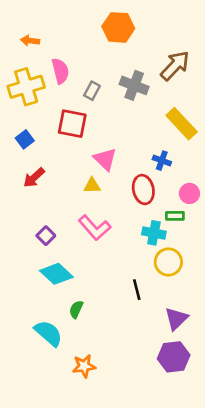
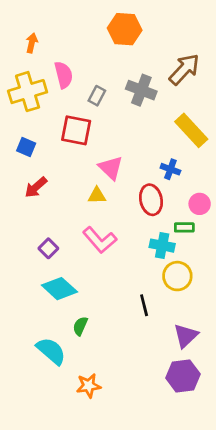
orange arrow: (30, 41) -> (32, 43), turned 96
blue square: (25, 139) -> (26, 147), turned -30

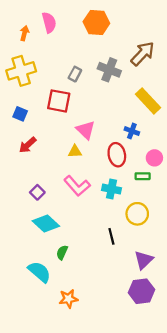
pink semicircle: (64, 75) -> (49, 22), moved
cyan cross: (162, 246) -> (111, 189), moved

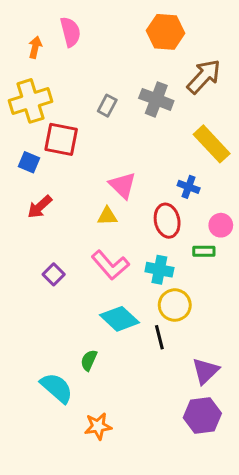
orange hexagon: (96, 22) -> (166, 32), moved
red square: (59, 101) -> (61, 139), moved
yellow circle: (137, 214) -> (175, 305), moved
cyan diamond: (46, 223) -> (120, 319), moved

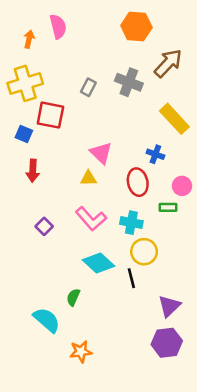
red arrow: (40, 207) -> (33, 171), turned -45

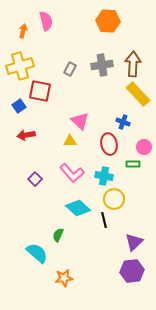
brown arrow: (168, 63) -> (133, 64), moved, turned -40
gray cross: (129, 82) -> (102, 65), turned -30
blue square: (24, 134) -> (19, 106), turned 32
red arrow: (33, 171) -> (26, 135), turned 78

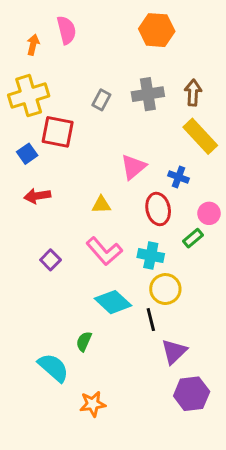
brown arrow: (133, 64) -> (193, 93), size x0.7
pink triangle: (80, 121) -> (133, 167), moved, turned 36
green rectangle: (133, 164) -> (193, 238), turned -40
purple triangle: (134, 242) -> (174, 352), moved

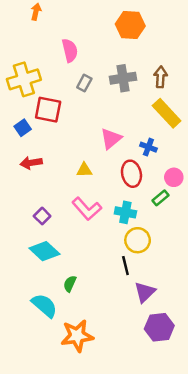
pink semicircle: (66, 30) -> (70, 50), moved
orange arrow: (33, 45) -> (36, 12), moved
cyan diamond: (113, 302) -> (44, 251), moved
orange star: (93, 404) -> (77, 336), size x1.5

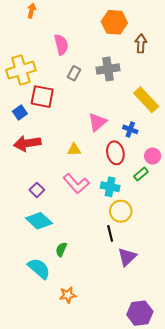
brown arrow: (161, 77) -> (141, 44), moved
red arrow: (31, 163) -> (27, 143), size x1.4
purple hexagon: (159, 327) -> (140, 313), moved
orange star: (77, 336) -> (68, 295), size x0.6

